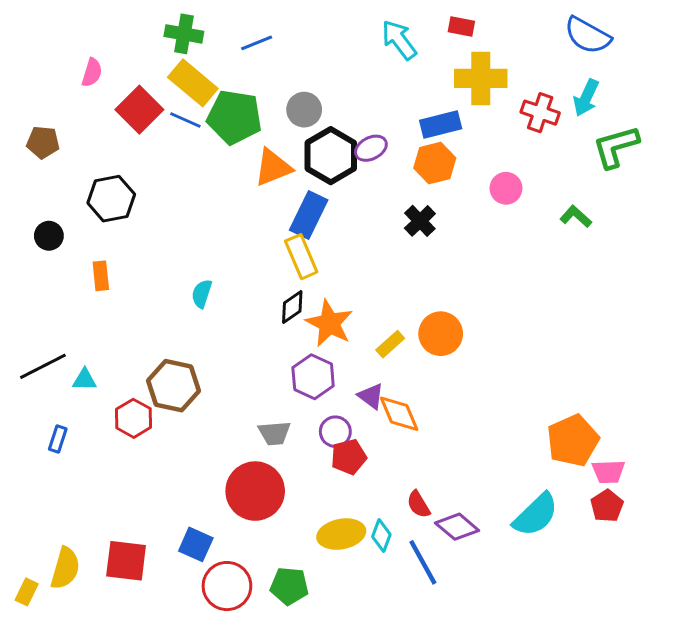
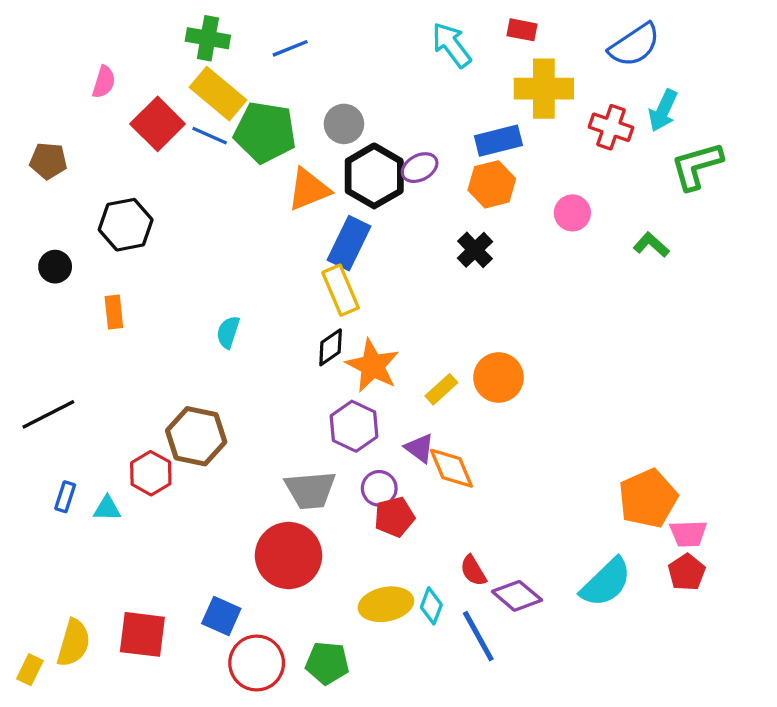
blue semicircle: (588, 35) -> (635, 45), moved, turned -63
cyan triangle: (84, 380) -> (107, 509), moved
gray trapezoid: (274, 433) -> (310, 490), size x1.4

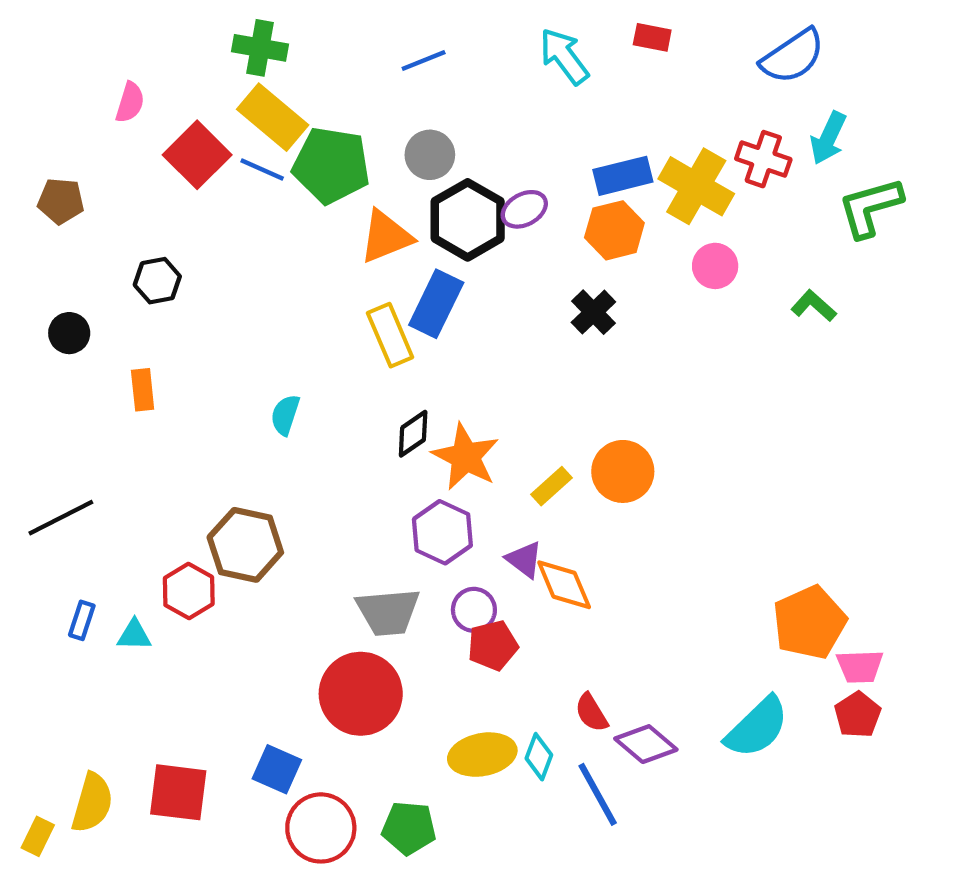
blue line: (290, 48) -> (424, 60), moved
yellow cross: (544, 89) -> (696, 186), moved, turned 30
black hexagon: (126, 225) -> (157, 281), size x0.7
yellow rectangle: (341, 290) -> (390, 335), moved

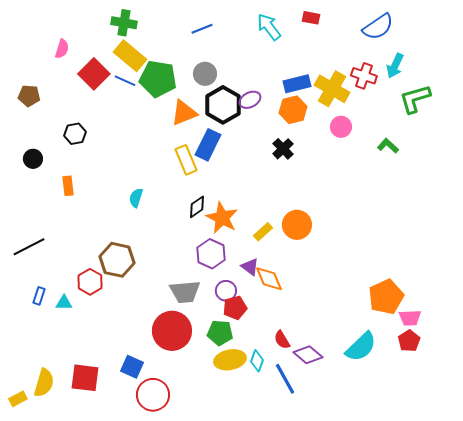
green pentagon: (409, 828) -> (220, 333), moved
yellow rectangle: (38, 836) -> (18, 399), turned 36

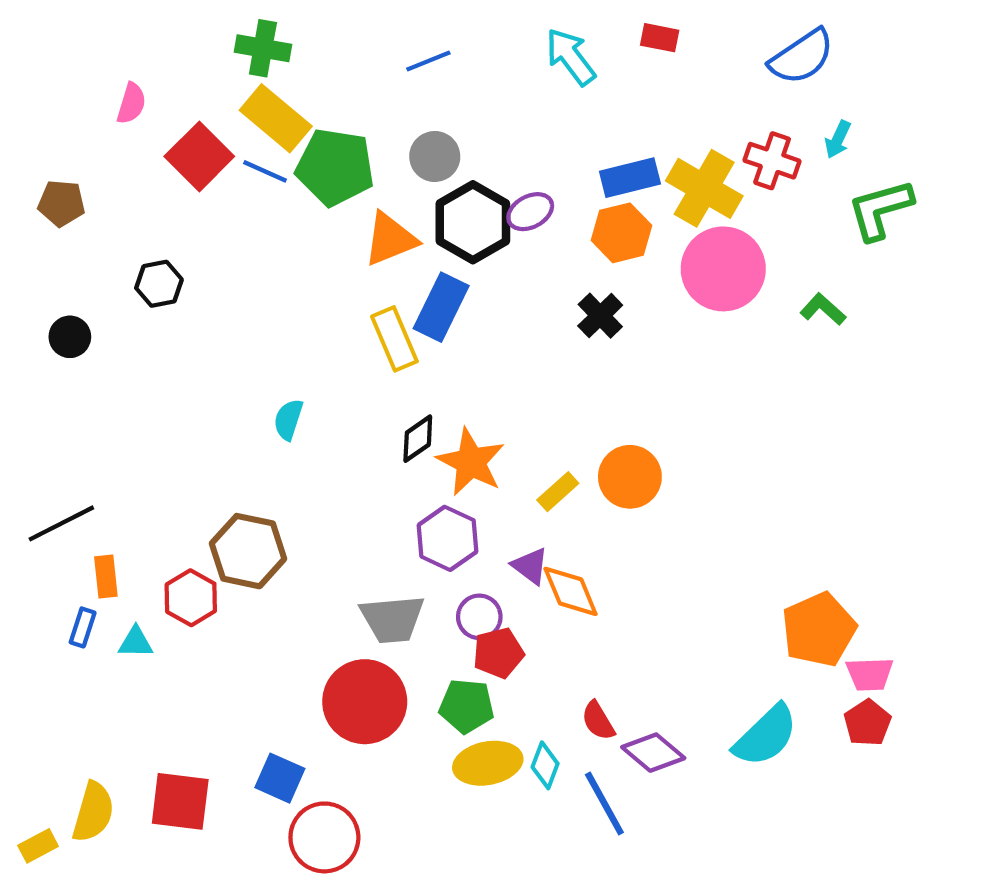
cyan arrow: (395, 66) -> (838, 140), size x0.7
pink circle: (341, 127) -> (723, 269), size x1.8
orange rectangle: (68, 186) -> (106, 577), moved

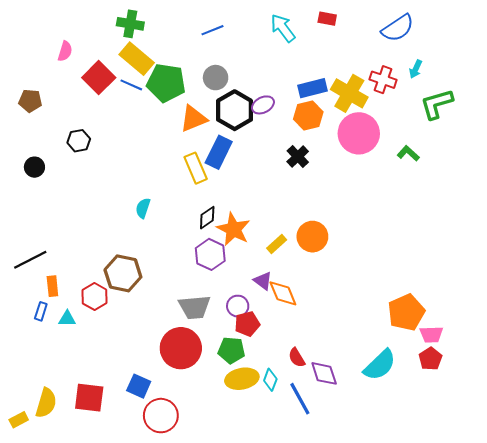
purple hexagon: (447, 538) -> (210, 254), moved
purple diamond: (653, 753) -> (324, 373), turned 32

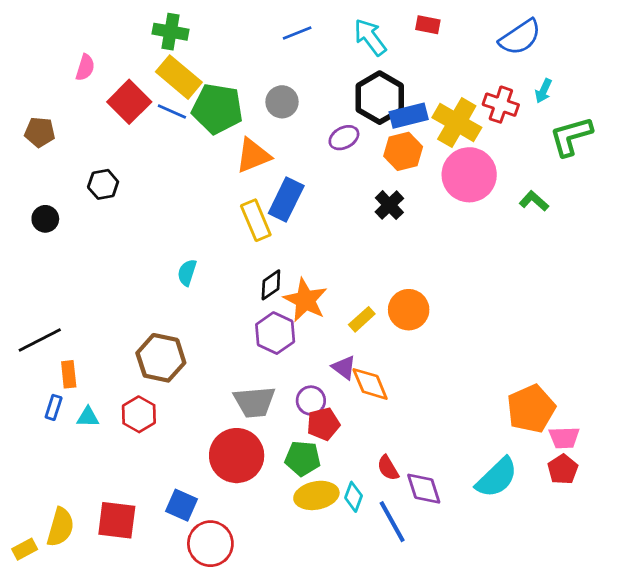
blue line: (212, 30) -> (297, 33), moved
black hexagon: (235, 110) -> (380, 98), moved
red hexagon: (94, 297) -> (139, 414), moved

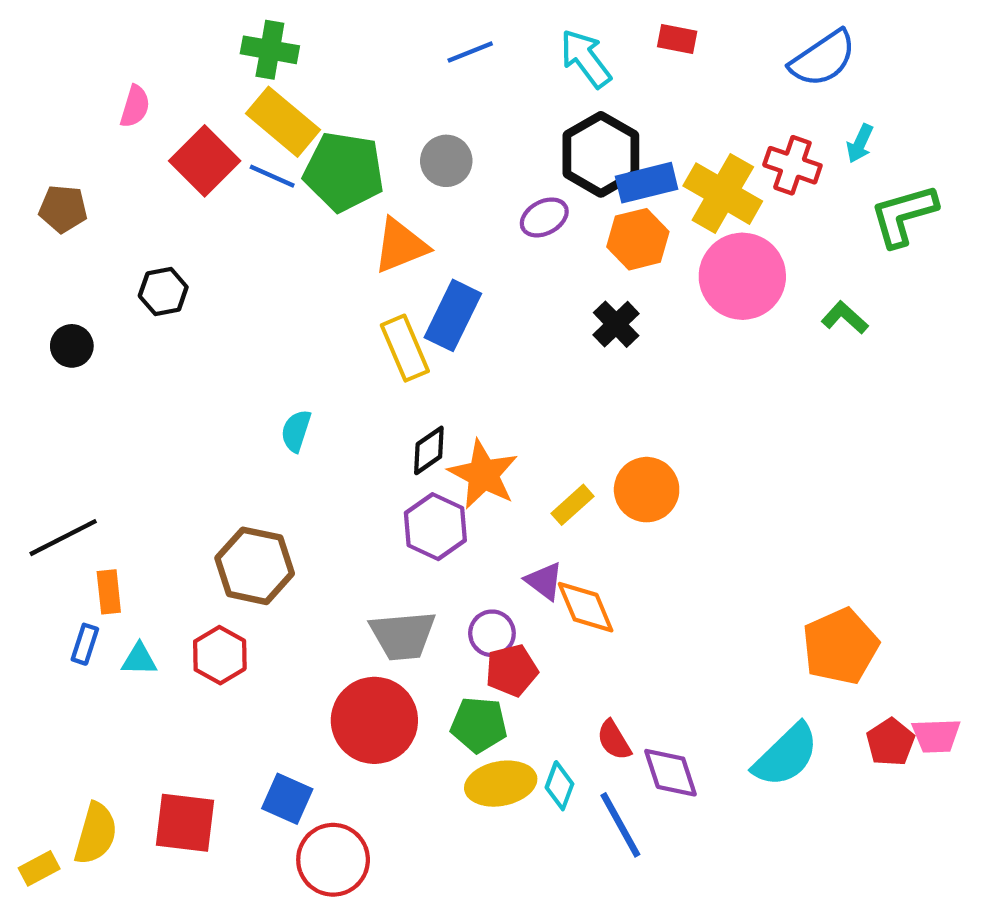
pink trapezoid: (564, 438) -> (936, 736), moved

